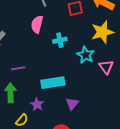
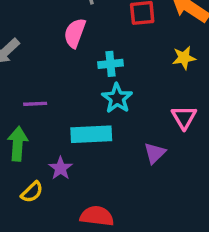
yellow star: (102, 32) -> (184, 58), size x0.6
cyan star: (86, 55) -> (117, 98), moved
purple triangle: (72, 104) -> (155, 153), moved

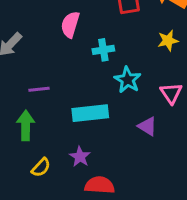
cyan star: (117, 98) -> (128, 80), moved
purple triangle: (155, 153) -> (147, 126), turned -40
purple star: (60, 168) -> (80, 157), moved

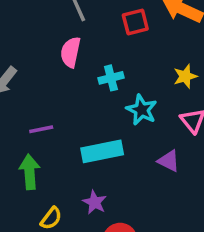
yellow star: (168, 41) -> (185, 76), moved

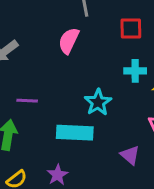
cyan cross: (111, 78) -> (135, 71), moved
cyan star: (142, 110) -> (98, 102), moved

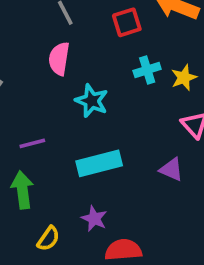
cyan star: (98, 102) -> (92, 101), moved

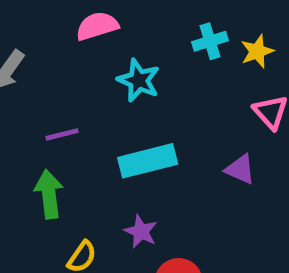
pink semicircle: (59, 59) -> (97, 26), turned 64

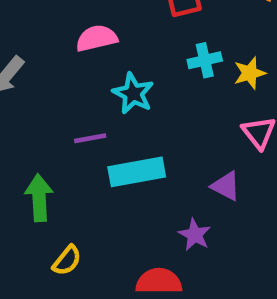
purple line: (62, 134) -> (90, 138), moved
purple star: (141, 232) -> (195, 235), moved

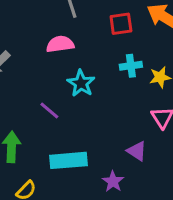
purple line: (90, 138) -> (49, 110), turned 45
cyan rectangle: (137, 172) -> (69, 160), moved

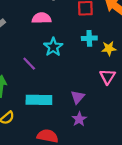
purple triangle: (137, 151) -> (78, 97), moved, turned 32
purple star: (113, 181) -> (79, 119), moved

